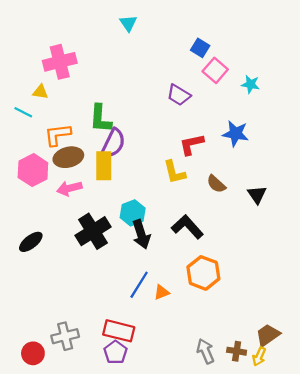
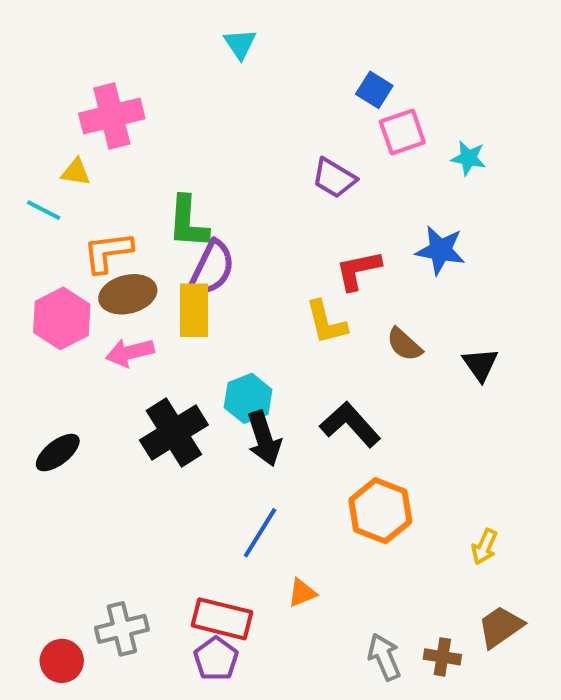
pink square: (215, 70) -> (402, 132), turned 30
orange triangle: (162, 292) -> (302, 593), moved
yellow arrow: (259, 357) -> (484, 547), moved

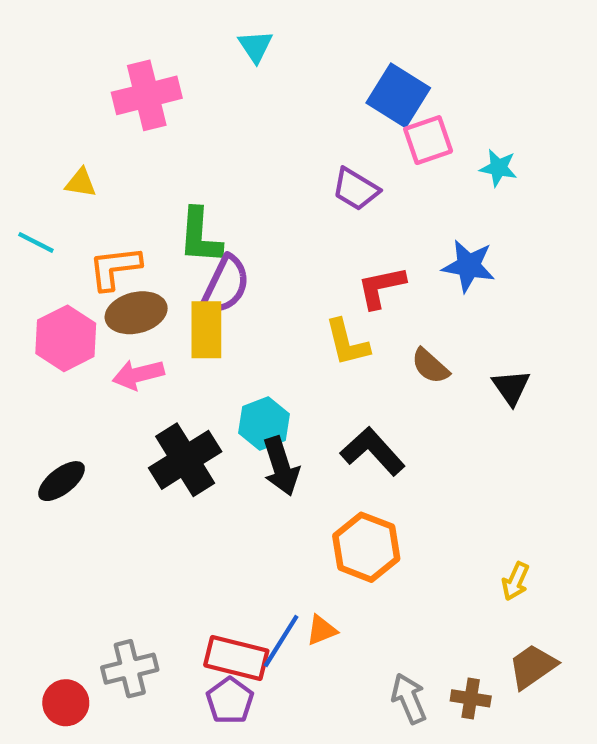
blue square: (374, 90) -> (398, 95), size x1.6
pink cross: (112, 116) -> (147, 95), moved
cyan line: (44, 210) -> (36, 242), moved
orange hexagon: (380, 511) -> (366, 547), moved
blue line: (260, 533) -> (281, 641), moved

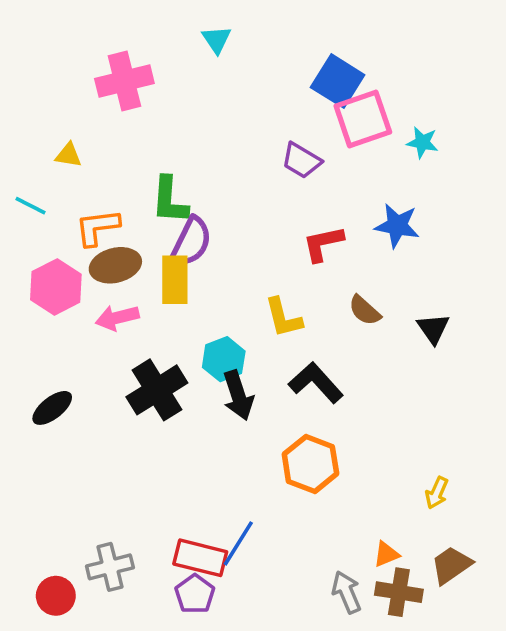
pink square: (428, 140) -> (363, 119), size x1.4
yellow L-shape: (347, 343) -> (283, 318), moved
orange triangle: (322, 630) -> (386, 554), moved
brown cross: (471, 698) -> (399, 592), size x1.4

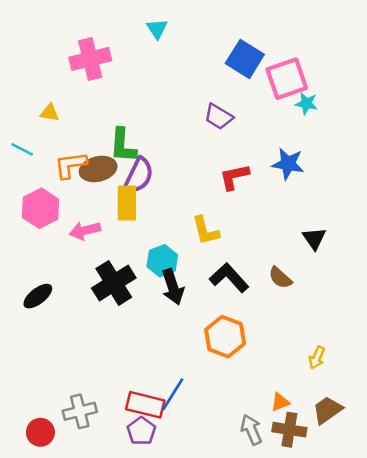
pink square: (363, 119) -> (287, 79), moved
brown ellipse: (115, 265) -> (98, 169), moved
brown semicircle: (365, 310) -> (280, 278), moved

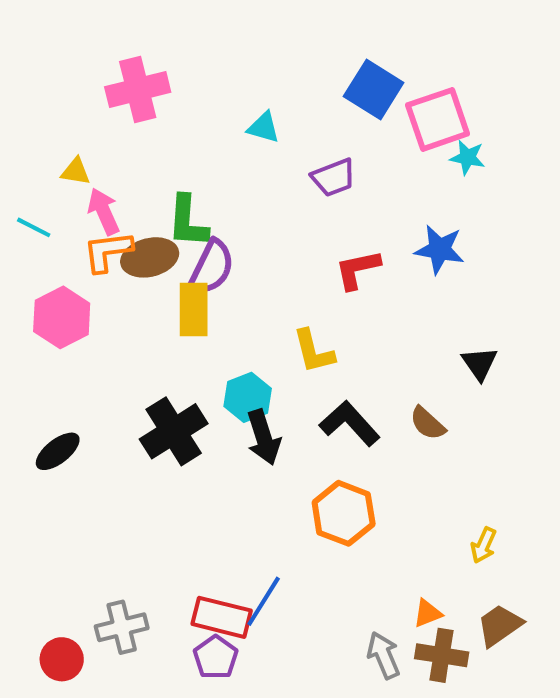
cyan triangle: (157, 29) -> (264, 127), moved, turned -40
purple trapezoid: (219, 117) -> (334, 177), turned -52
pink arrow: (85, 231) -> (104, 211), moved, turned 80

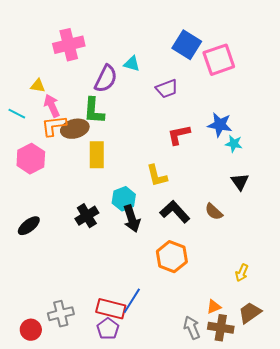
cyan star: (468, 157) -> (234, 144), moved
purple semicircle: (212, 267) -> (106, 79), moved
black cross: (174, 431) -> (87, 216), size x0.7

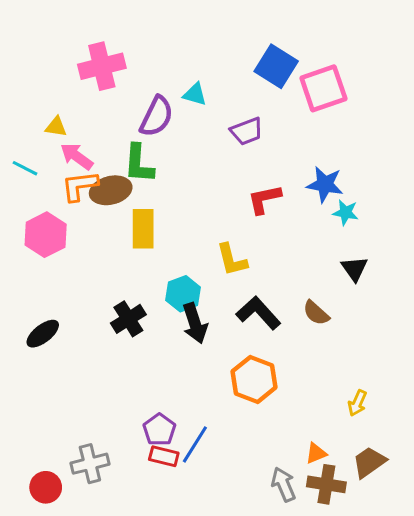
pink arrow: (52, 106) -> (77, 156), turned -30
red rectangle: (111, 309) -> (164, 456), size x0.7
purple pentagon: (108, 329) -> (159, 430), moved

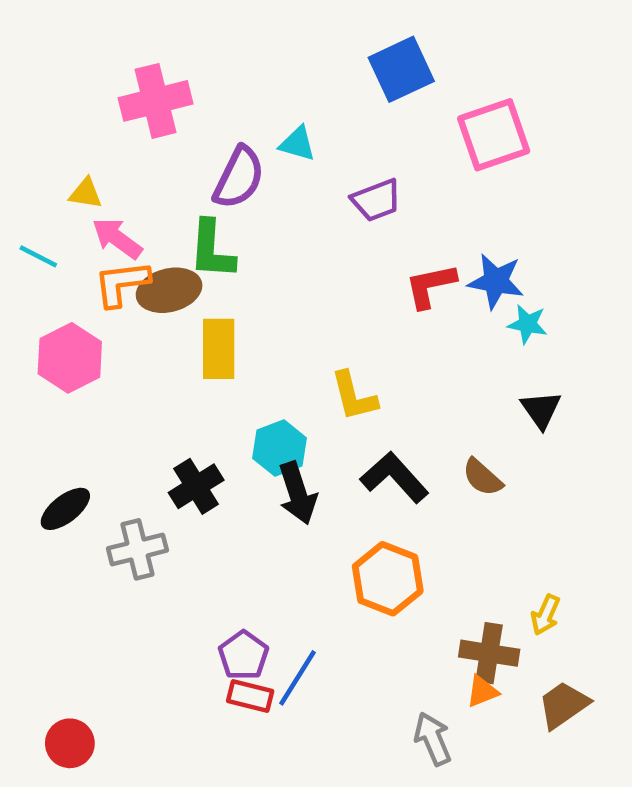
blue square: (276, 66) -> (401, 69), moved, turned 33
red L-shape: (264, 199) -> (431, 286), moved
gray cross: (90, 464) -> (137, 549), moved
brown cross: (326, 484) -> (489, 653), moved

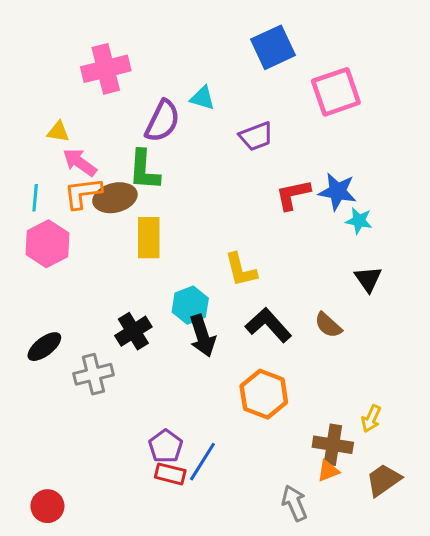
cyan line: (38, 256) -> (35, 198), moved, turned 68

